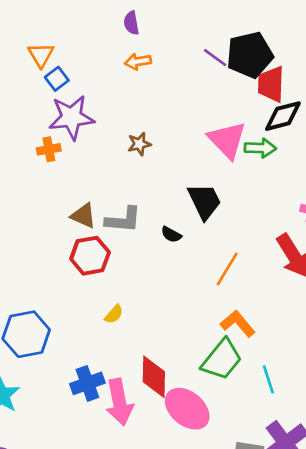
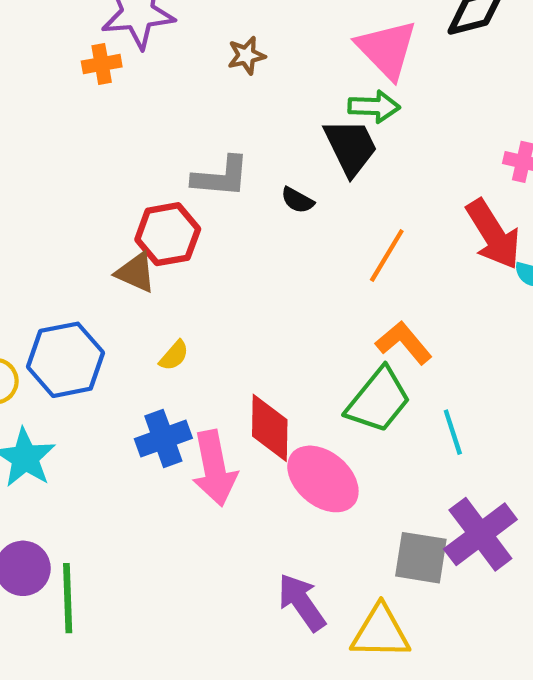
green arrow: (260, 148) -> (374, 107), moved
brown triangle: (83, 216) -> (136, 273), moved
yellow semicircle: (114, 314) -> (174, 356), moved

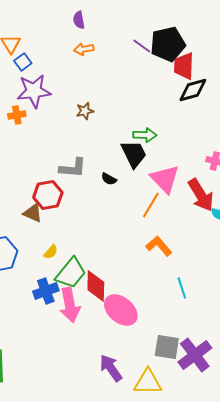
pink triangle: (387, 49) -> (165, 179), moved
green trapezoid: (378, 400) -> (71, 273), moved
purple cross: (480, 534) -> (195, 355), moved

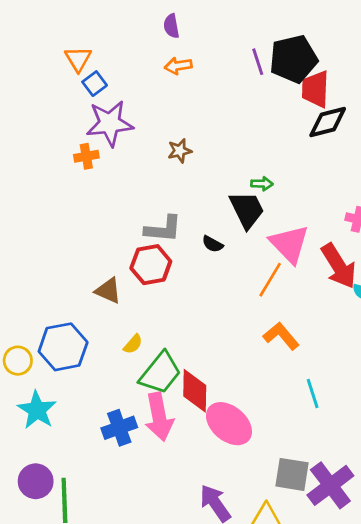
purple line: (142, 46) -> (258, 62), turned 36
green arrow: (145, 135) -> (262, 184), size x0.7
red hexagon: (48, 195) -> (151, 265), moved
blue cross: (46, 291) -> (119, 428), moved

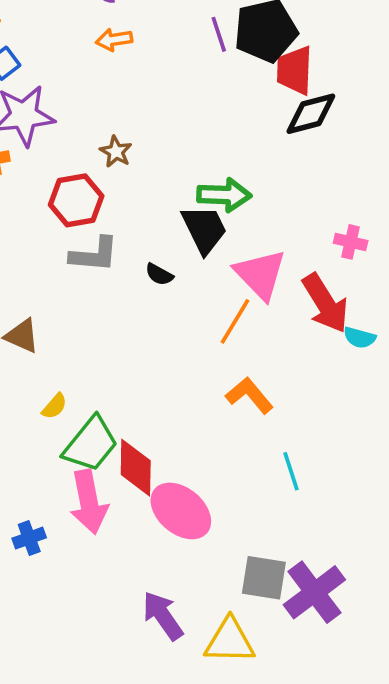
brown star: (180, 151) -> (116, 152), turned -30
green arrow: (262, 184) -> (224, 195), size x1.8
red hexagon: (151, 265) -> (76, 200), moved
blue cross: (119, 428) -> (29, 538), moved, size x0.7

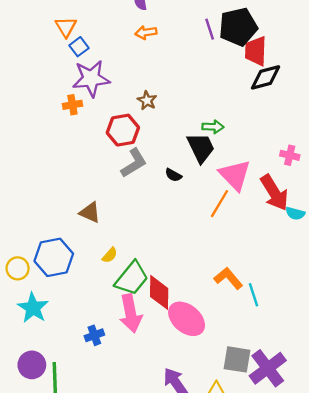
green arrow: (224, 195) -> (213, 127), size x0.7
gray L-shape: (94, 255) -> (134, 163), turned -36
orange L-shape: (249, 395) -> (228, 278), moved

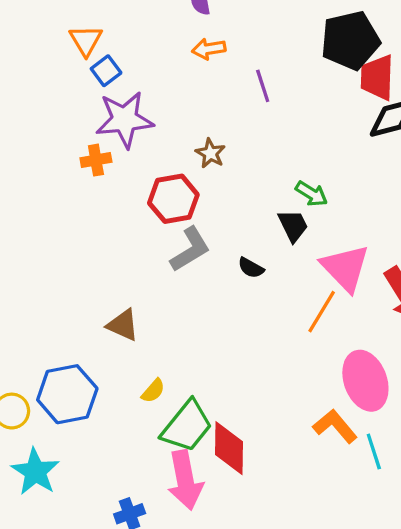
purple line: (210, 29) -> (263, 86), moved
green arrow: (213, 127) -> (312, 194), turned 30
black trapezoid: (201, 148) -> (293, 226), size x0.7
pink ellipse: (187, 319) -> (365, 381), moved, turned 30

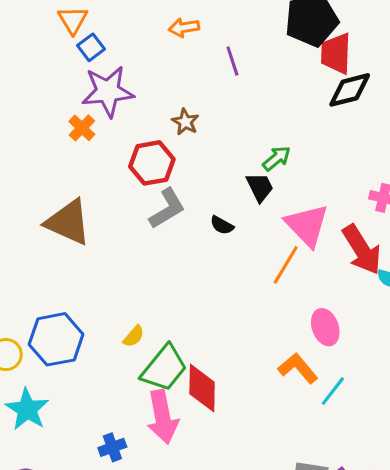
orange cross: (96, 160) -> (82, 128), turned -36
green arrow: (312, 194) -> (277, 158), turned -72
brown triangle: (123, 325) -> (68, 222), moved, size x1.6
pink ellipse: (365, 381) -> (325, 327), size x0.7
cyan line: (374, 451) -> (333, 391), turned 56

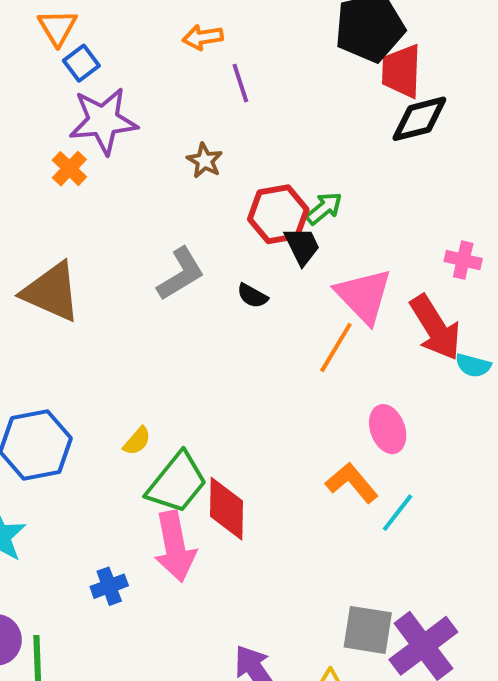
purple line: (232, 61) -> (240, 83), moved
red hexagon: (152, 163) -> (278, 214), moved

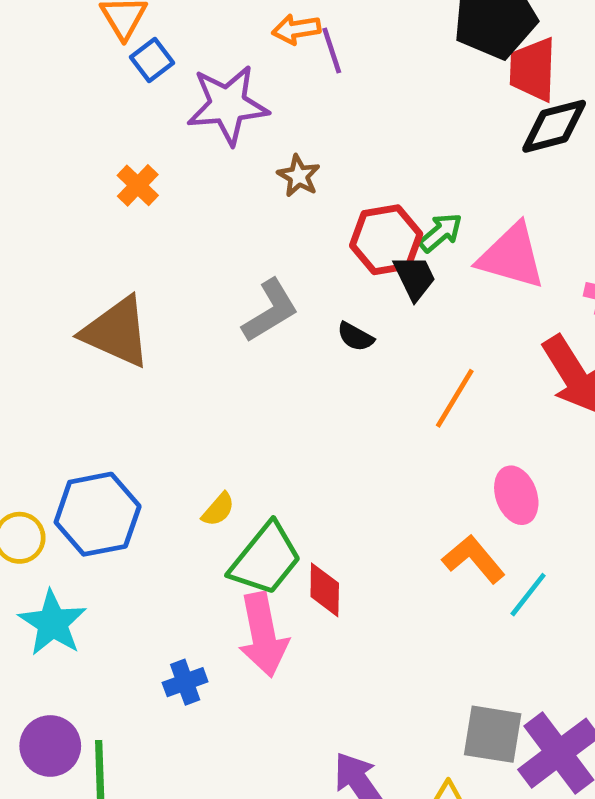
purple line: (240, 83) -> (332, 51), moved
purple star: (103, 121) -> (228, 105), moved
pink triangle: (364, 296) -> (512, 256), moved, turned -30
red diamond: (227, 509) -> (325, 590), size x0.7

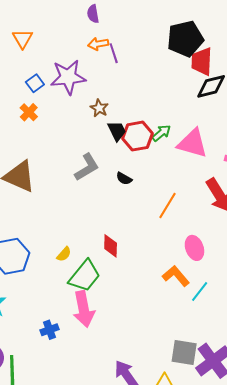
blue square: (152, 60) -> (35, 83), moved
black trapezoid: (415, 278) -> (117, 131), moved
red diamond: (325, 590) -> (111, 246), moved

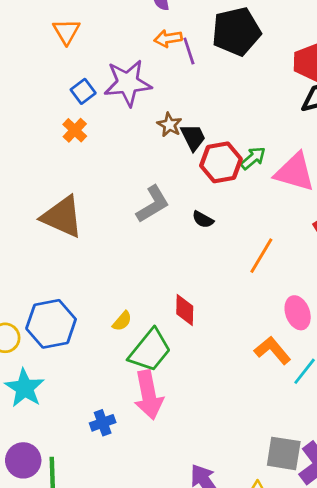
black pentagon: (185, 39) -> (236, 31), moved
black trapezoid: (117, 131) -> (193, 137), moved

